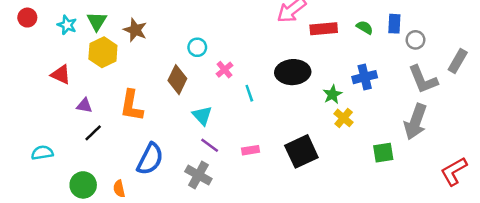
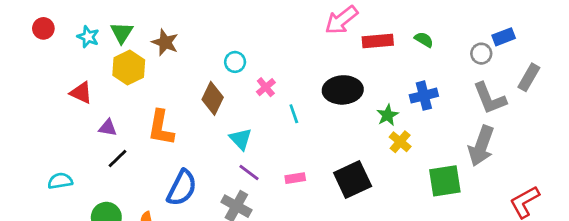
blue rectangle: (394, 24) -> (504, 37), moved, turned 66
green square: (383, 153) -> (445, 181), size x1.4

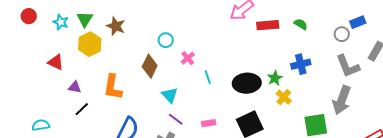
black ellipse: (343, 90) -> (247, 83), moved

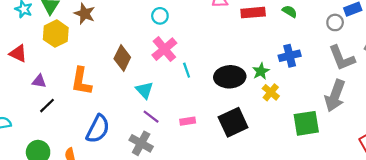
cyan circle: (166, 40) -> (160, 16), moved
pink cross: (188, 58) -> (164, 49), size x1.6

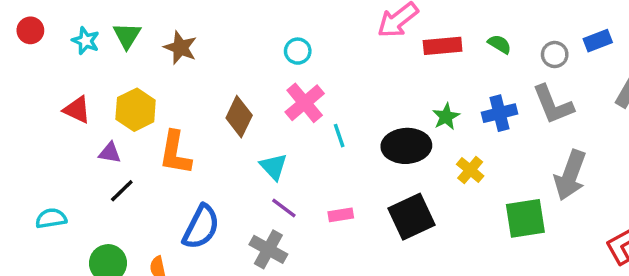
gray circle: (335, 22) -> (555, 54), moved
yellow hexagon: (56, 34) -> (136, 110), moved
gray L-shape: (342, 58) -> (553, 105), moved
green star: (261, 71) -> (446, 117), moved

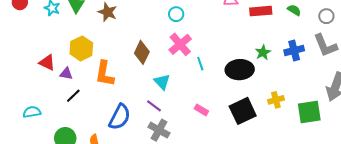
red triangle: (77, 110) -> (47, 63), moved
yellow cross: (470, 170) -> (276, 100), moved, turned 35
purple line: (284, 208) -> (154, 106), moved
pink rectangle: (341, 215) -> (201, 110), turned 40

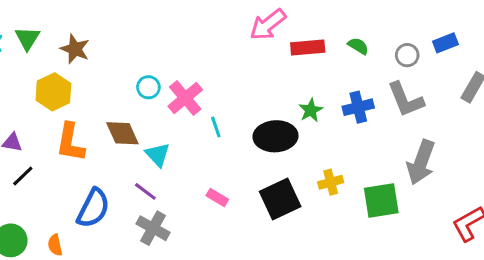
cyan circle: (176, 14) -> (148, 87), moved
yellow hexagon: (81, 48) -> (53, 92), moved
brown diamond: (142, 52) -> (122, 133), moved, turned -50

